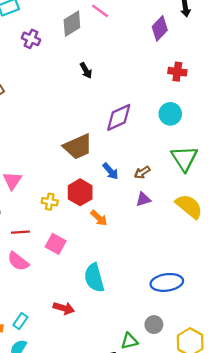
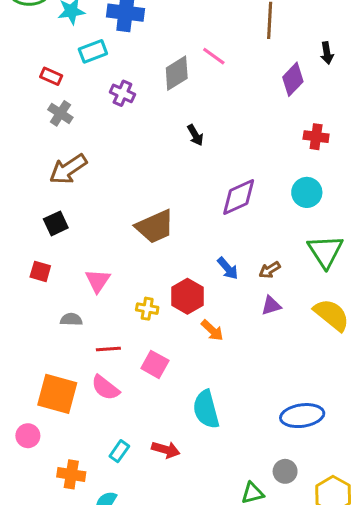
brown trapezoid: (78, 147) -> (155, 227), moved
cyan rectangle: (20, 321) -> (119, 451), moved

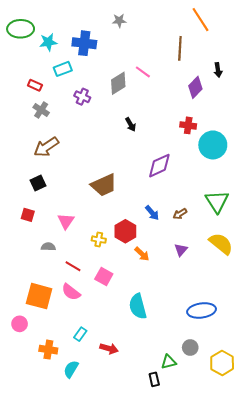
red cross: (316, 137) -> (188, 125), moved
cyan circle: (307, 192) -> (213, 145), moved, size x1.4
purple triangle: (271, 306) -> (181, 250), moved, turned -32
red line: (108, 349) -> (73, 266), turned 35
red arrow: (166, 450) -> (109, 349), moved

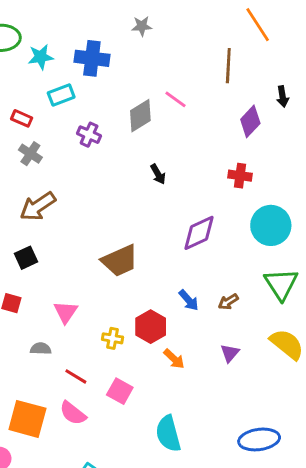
cyan circle: (213, 145) -> (271, 225), moved

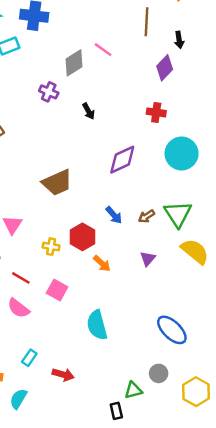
black arrow: (283, 96) -> (179, 40), moved
purple cross: (89, 135) -> (49, 92), moved
green triangle: (281, 284) -> (178, 214), moved
blue ellipse: (259, 439) -> (172, 330), turned 52

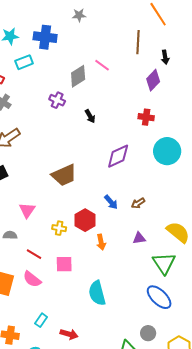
green triangle: (178, 214) -> (164, 263), moved
purple triangle: (148, 259) -> (139, 238), turned 40
orange arrow: (102, 263) -> (101, 242), turned 35
pink square: (57, 290) -> (64, 264), turned -30

